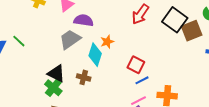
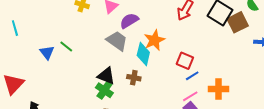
purple semicircle: (84, 20) -> (129, 21), turned -36
gray trapezoid: (70, 39) -> (117, 41), turned 75
orange star: (107, 42) -> (154, 40), size x1.5

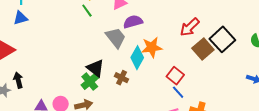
brown square: (238, 22) -> (203, 49), moved, turned -30
green line: (66, 47) -> (87, 11), moved
blue triangle: (47, 52) -> (20, 18), moved, turned 35
blue line: (192, 76) -> (178, 92), turned 64

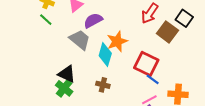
black square: (222, 39) -> (184, 18), size x0.7
red square: (175, 76) -> (146, 64), size x1.4
brown cross: (122, 78) -> (103, 85), moved

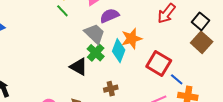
brown square: (167, 32) -> (202, 42), moved
blue line: (153, 79) -> (177, 79), moved
brown cross: (103, 85) -> (111, 89), moved, turned -32
green cross: (64, 88) -> (96, 53), moved

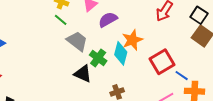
gray trapezoid: (95, 34) -> (77, 41), moved
red square: (159, 63) -> (162, 62), turned 35

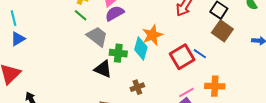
purple semicircle: (108, 20) -> (115, 13), moved
green cross: (98, 58) -> (118, 53), turned -30
blue line: (182, 76) -> (200, 54), moved

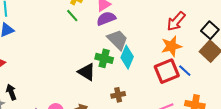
orange star: (152, 35) -> (171, 46), moved
gray trapezoid: (97, 36) -> (118, 40), moved

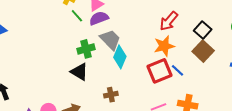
green line: (72, 16) -> (77, 16), moved
green cross: (104, 58) -> (86, 49), moved, turned -30

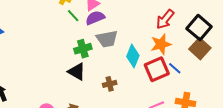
black square: (203, 30) -> (199, 28), size x1.4
gray trapezoid: (110, 40) -> (107, 39), turned 125
cyan diamond: (120, 57) -> (133, 56), moved
brown cross: (111, 95) -> (110, 84), moved

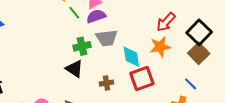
cyan diamond: (133, 56) -> (131, 57), turned -35
blue line: (175, 68) -> (191, 84), moved
red square: (157, 69) -> (142, 79), moved

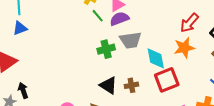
black triangle: (74, 69) -> (108, 85), moved

